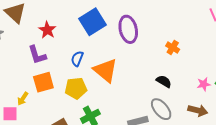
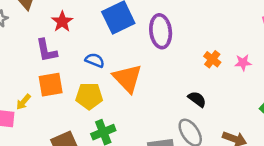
blue semicircle: (77, 59) -> (95, 60), turned 84
pink star: (204, 84) -> (243, 63), moved

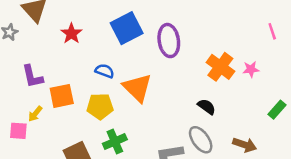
purple L-shape: (46, 51) -> (32, 76), moved
orange cross: (212, 59) -> (220, 67), size x1.6

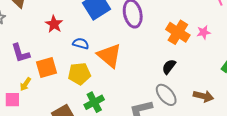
red star: (71, 33) -> (54, 24), moved
black semicircle: (207, 107) -> (169, 67), turned -84

